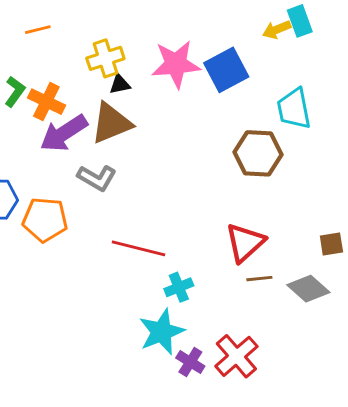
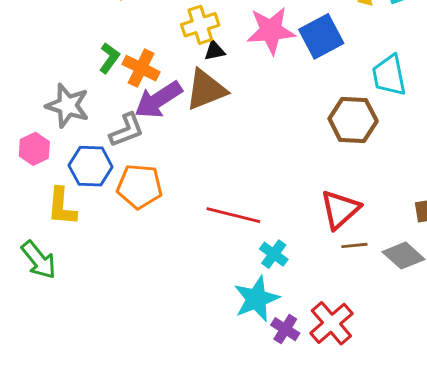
gray L-shape: (97, 178) -> (127, 130), moved, turned -51
cyan cross: (179, 287) -> (274, 254), turned -32

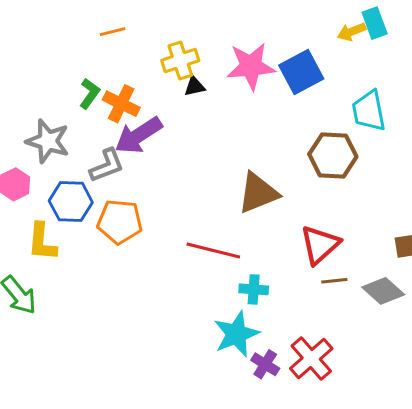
brown triangle: (206, 90) -> (258, 193), moved
cyan cross: (274, 254) -> (254, 289), turned -32

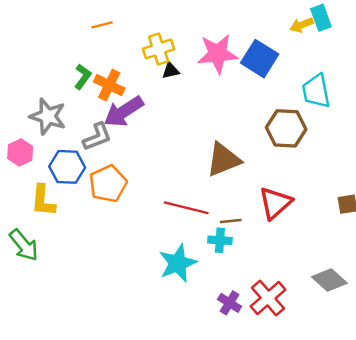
blue square: (301, 72) -> (260, 59), turned -30
orange pentagon: (120, 222) -> (108, 184), turned -30
brown line: (334, 281) -> (231, 221), moved
gray diamond: (383, 291) -> (329, 280), moved
cyan star: (236, 334) -> (178, 263), moved

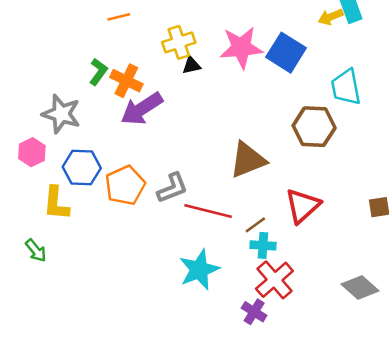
gray L-shape: (97, 137) -> (172, 188), moved
brown line: (231, 221) -> (255, 225), turned -30
cyan cross: (220, 240) -> (263, 245), moved
green arrow: (24, 245) -> (36, 250), size x0.7
red cross: (268, 298) -> (274, 280), moved

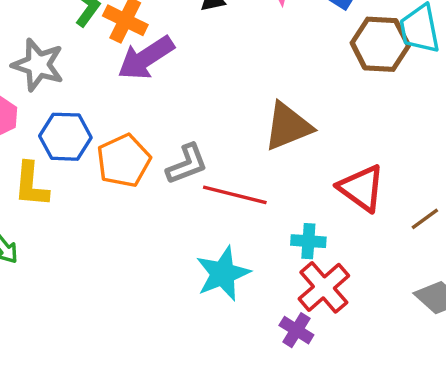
brown hexagon: (314, 127) -> (380, 44), moved
red triangle: (303, 206) -> (361, 188), turned -42
brown line: (255, 225) -> (425, 219), moved

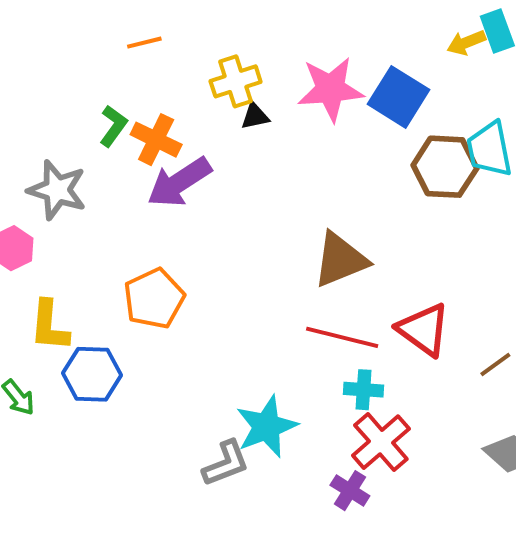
blue hexagon: (65, 137) -> (92, 374), moved
gray L-shape: (187, 164) -> (226, 463), moved
red line: (235, 195) -> (342, 337), moved

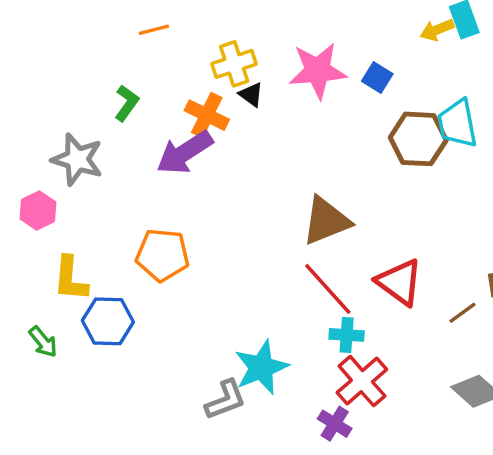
blue square: (398, 97) -> (377, 78), size x0.6
black triangle: (255, 116) -> (251, 95), turned 48
orange cross: (156, 140) -> (207, 115), moved
orange pentagon: (154, 299) -> (162, 255), turned 30
red line: (342, 337) -> (328, 289), turned 34

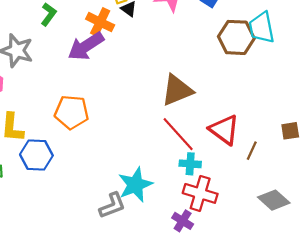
brown line: (463, 313) -> (252, 151), moved, turned -30
red cross: (362, 381) -> (200, 193), turned -32

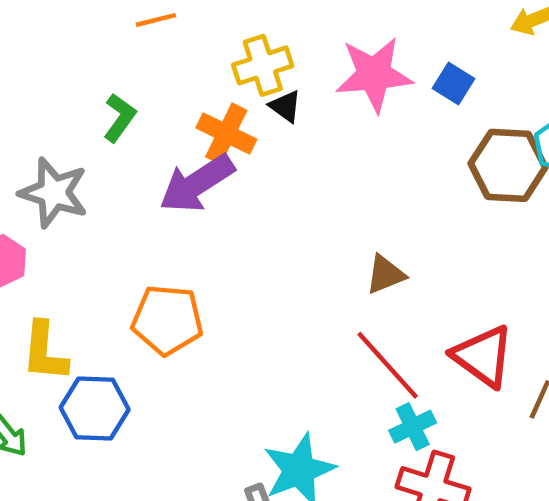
brown triangle: (177, 90) -> (385, 274), size x0.6
cyan cross: (190, 164) -> (413, 427), turned -30

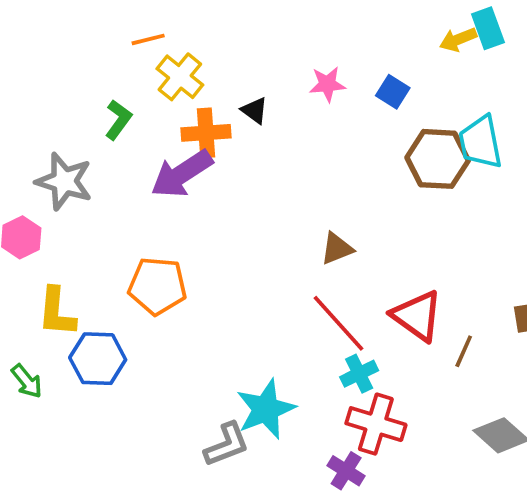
yellow cross: (263, 65) -> (180, 77), moved, turned -33
pink star: (374, 75) -> (327, 84), size x0.6
orange cross: (226, 134) -> (206, 133), turned -30

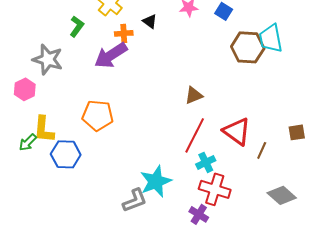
orange cross: (206, 133) -> (124, 33), size x0.7
red line: (339, 323) -> (195, 135), turned 69
green arrow: (27, 381) -> (28, 142), moved, turned 84

